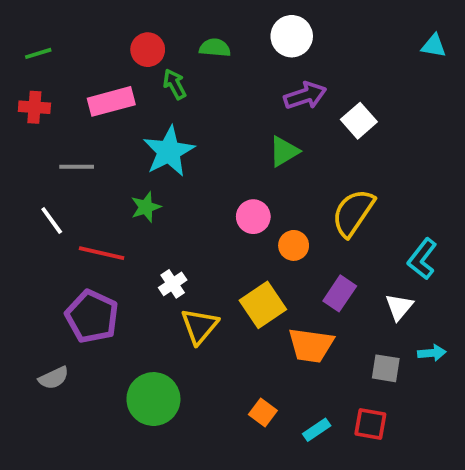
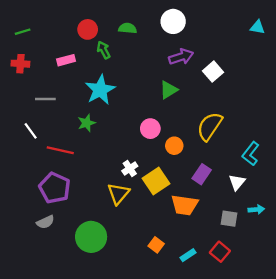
pink rectangle: (111, 101) -> (66, 60), size x0.7
white cross: (173, 284) -> (130, 168), moved
gray semicircle: (54, 378) -> (45, 222), moved
red square: (370, 424) -> (220, 252), turned 30

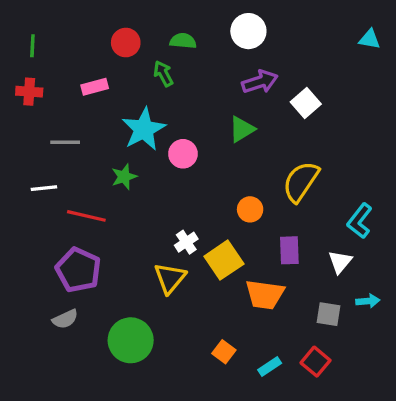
green line: (23, 32) -> (32, 46), turned -70
green arrow: (104, 50) -> (163, 74), moved
pink circle: (150, 129) -> (183, 154), moved
white line: (31, 131) -> (44, 188), turned -60
purple rectangle: (202, 174) -> (289, 250), turned -36

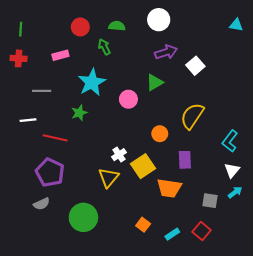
pink circle: (183, 154) -> (128, 99), moved
white triangle: (340, 262) -> (232, 170), moved
cyan arrow: (368, 301) -> (235, 192), turned -32

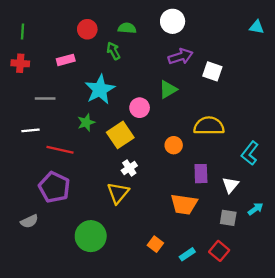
white square: (195, 66) -> (212, 71), turned -30
yellow semicircle: (192, 116) -> (209, 126), turned 56
yellow square: (143, 166) -> (120, 135), moved
white triangle: (232, 170) -> (231, 185), moved
gray semicircle: (42, 204) -> (29, 221), moved

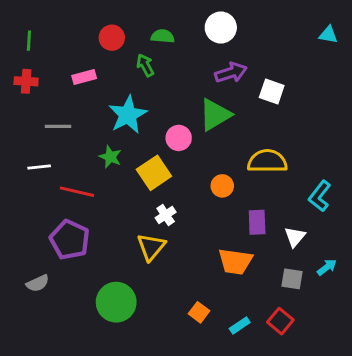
green triangle: (168, 89) -> (215, 115), size x1.4
green star: (86, 122) -> (110, 157), turned -30

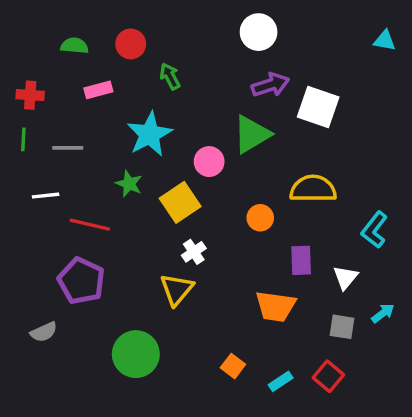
green semicircle: (163, 36) -> (74, 46), moved
green line: (29, 41) -> (23, 139), moved
white square: (272, 91) -> (318, 107), size x1.4

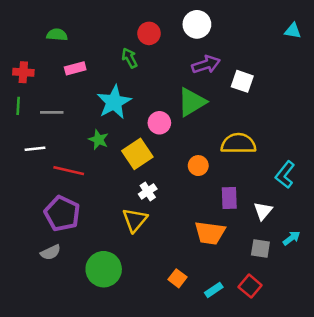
red circle: (131, 44) -> (149, 33), moved
white square: (318, 107) -> (242, 81), size x0.7
gray semicircle: (44, 332) -> (51, 252), moved

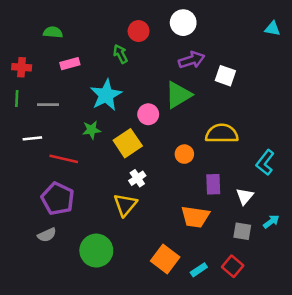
green star: (98, 140) -> (92, 130), turned -30
orange square: (177, 278) -> (165, 259), size x1.6

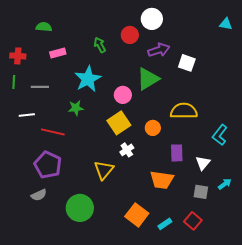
red circle: (139, 31) -> (130, 35), moved
yellow square: (128, 143) -> (119, 123), moved
white cross: (137, 178) -> (127, 150), moved

